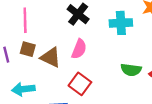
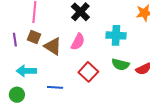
cyan cross: (121, 23) -> (116, 35), moved
red square: (80, 84) -> (88, 72), moved

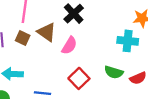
cyan cross: (116, 35) -> (128, 41), moved
brown triangle: (53, 46) -> (47, 32), moved

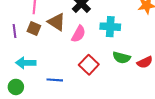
cyan cross: (128, 41) -> (110, 27), moved

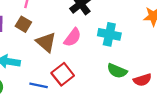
brown triangle: (56, 22) -> (46, 42), moved
red square: (89, 65) -> (63, 74), moved

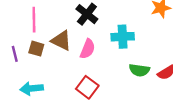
brown triangle: (46, 42) -> (61, 41), moved

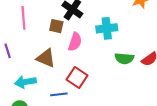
brown triangle: (61, 41) -> (46, 58), moved
brown square: (36, 49) -> (56, 26), moved

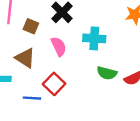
brown square: (56, 26) -> (31, 26), moved
pink semicircle: (75, 42) -> (59, 46), turned -54

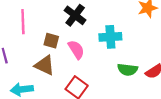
brown square: (31, 26) -> (51, 41), moved

